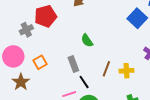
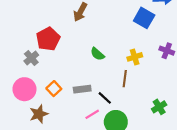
gray rectangle: (73, 64) -> (82, 89), moved, turned -63
yellow cross: (127, 71) -> (135, 57), moved
brown star: (21, 82) -> (39, 114), turned 30

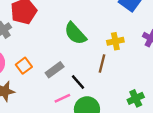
green semicircle: (97, 54) -> (75, 33), size x1.5
gray rectangle: (82, 89) -> (55, 70), turned -35

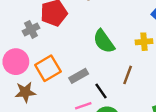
yellow cross: (115, 41) -> (144, 42), moved
orange square: (24, 66) -> (48, 68), size x1.5

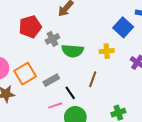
gray cross: (31, 29) -> (52, 39), moved
green semicircle: (104, 41) -> (73, 51), turned -50

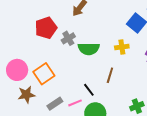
gray rectangle: (51, 80) -> (55, 104), moved

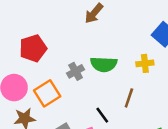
red pentagon: (46, 28) -> (33, 48), moved
gray cross: (68, 38) -> (76, 71), moved

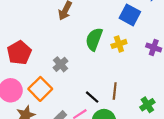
green semicircle: (104, 64) -> (94, 39), moved, turned 120
brown line: (129, 98) -> (115, 91), moved

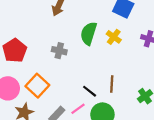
yellow cross: (119, 44) -> (114, 37), turned -32
gray cross: (61, 64) -> (59, 51), moved, turned -32

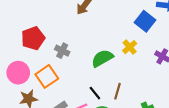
green semicircle: (89, 33) -> (102, 58), moved, turned 30
gray cross: (59, 51) -> (62, 51), moved

